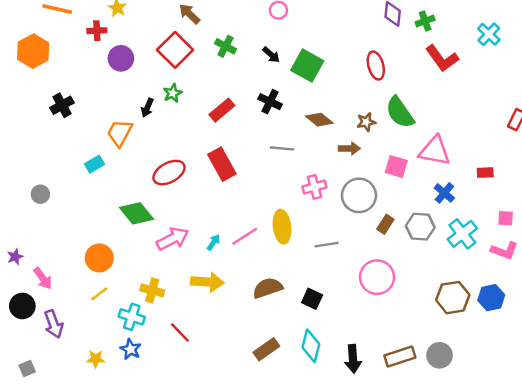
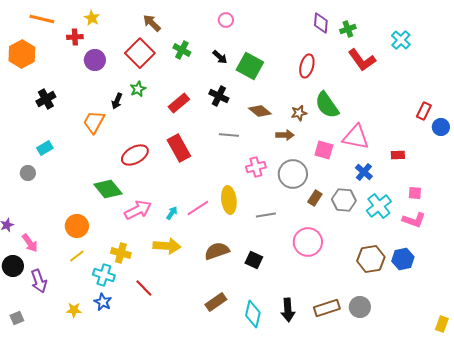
red ellipse: (376, 66) -> (307, 66), turned 30
cyan rectangle: (94, 164) -> (45, 148), moved
cyan diamond: (311, 346) -> (253, 314), moved

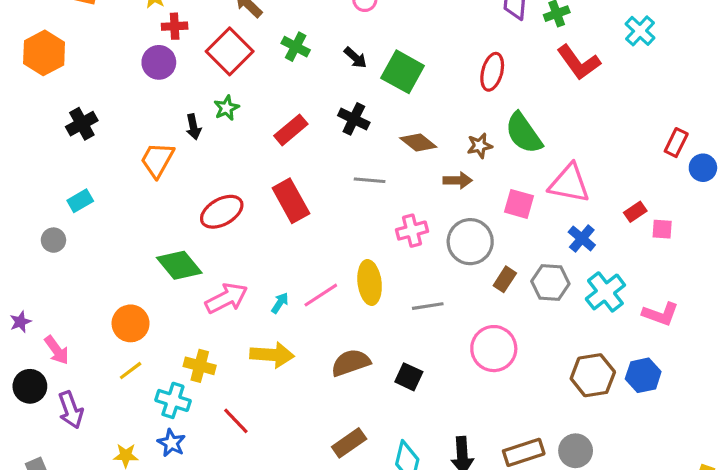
red cross: (75, 37) -> (175, 26), moved
black arrow: (117, 101) -> (193, 127), turned -35
red rectangle: (398, 155) -> (635, 212), turned -32
pink square: (415, 193) -> (662, 229), moved

